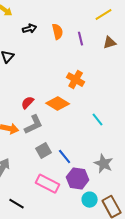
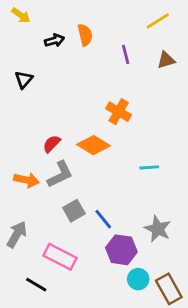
orange semicircle: (58, 32) -> (85, 35), moved
cyan line: (98, 120) -> (149, 167), turned -56
pink rectangle: (48, 184) -> (60, 257), moved

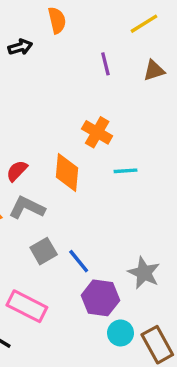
orange semicircle: (85, 35) -> (57, 20), moved
orange diamond: (93, 145) -> (67, 172), turned 64
cyan line: (149, 167) -> (126, 171), moved
gray L-shape: (60, 174) -> (27, 208), turned -128

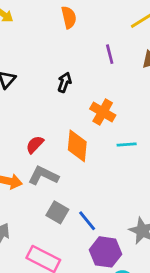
black arrow: (20, 47) -> (65, 82), moved, turned -54
gray square: (44, 251) -> (57, 212), turned -30

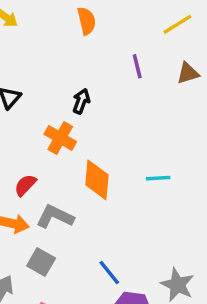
orange cross: (103, 112) -> (60, 138), moved
red semicircle: (35, 145) -> (25, 185), moved
gray square: (57, 212) -> (41, 262), moved

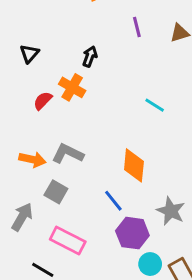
cyan line: (158, 178) -> (155, 105), moved, turned 36
orange diamond: (97, 180) -> (134, 165), moved
red semicircle: (25, 185) -> (43, 101), moved

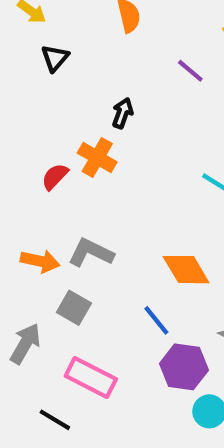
purple line: (137, 27) -> (190, 71), turned -36
black triangle: (29, 54) -> (55, 58), moved
orange diamond: (134, 165) -> (186, 270), turned -36

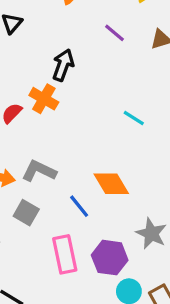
black arrow: (123, 113) -> (63, 65), size x1.4
blue line: (156, 320) -> (79, 206), moved
pink rectangle: (91, 378) -> (65, 254), moved, turned 51

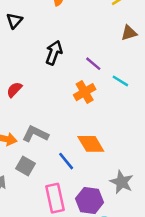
purple line: (114, 33) -> (93, 64), moved
orange cross: (44, 99) -> (85, 92), moved, turned 30
cyan line: (134, 118) -> (120, 81), moved

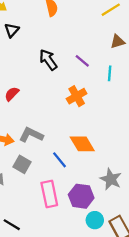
black arrow: (54, 53) -> (48, 60), turned -55
purple line: (93, 64) -> (82, 61), moved
cyan line: (120, 81) -> (110, 73), moved, turned 63

